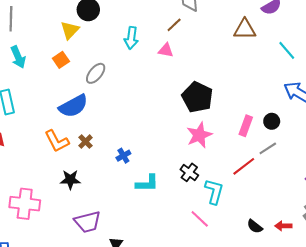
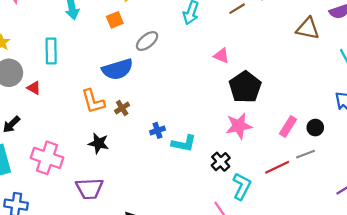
pink triangle: (166, 50) -> (221, 56), moved
cyan L-shape: (147, 183) -> (184, 143), moved
purple trapezoid: (88, 222) -> (89, 189), moved

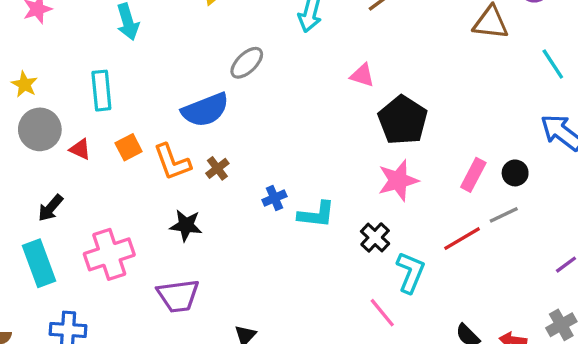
orange square: (115, 20) -> (129, 147), moved
pink cross: (47, 158) -> (109, 254), turned -32

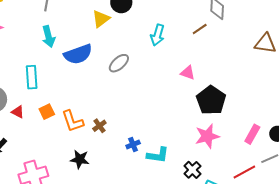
blue semicircle: (205, 110) -> (78, 54), moved

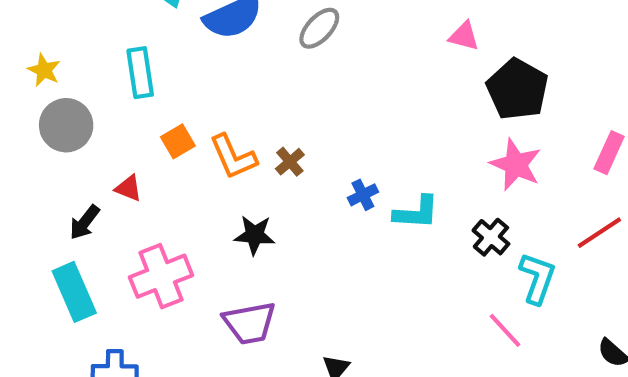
red triangle: (18, 112) -> (128, 188), moved
pink star: (207, 136) -> (516, 165), turned -30

